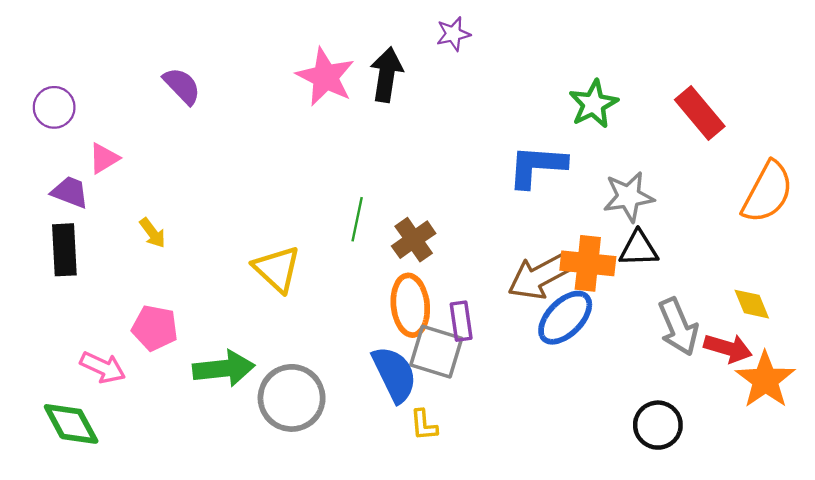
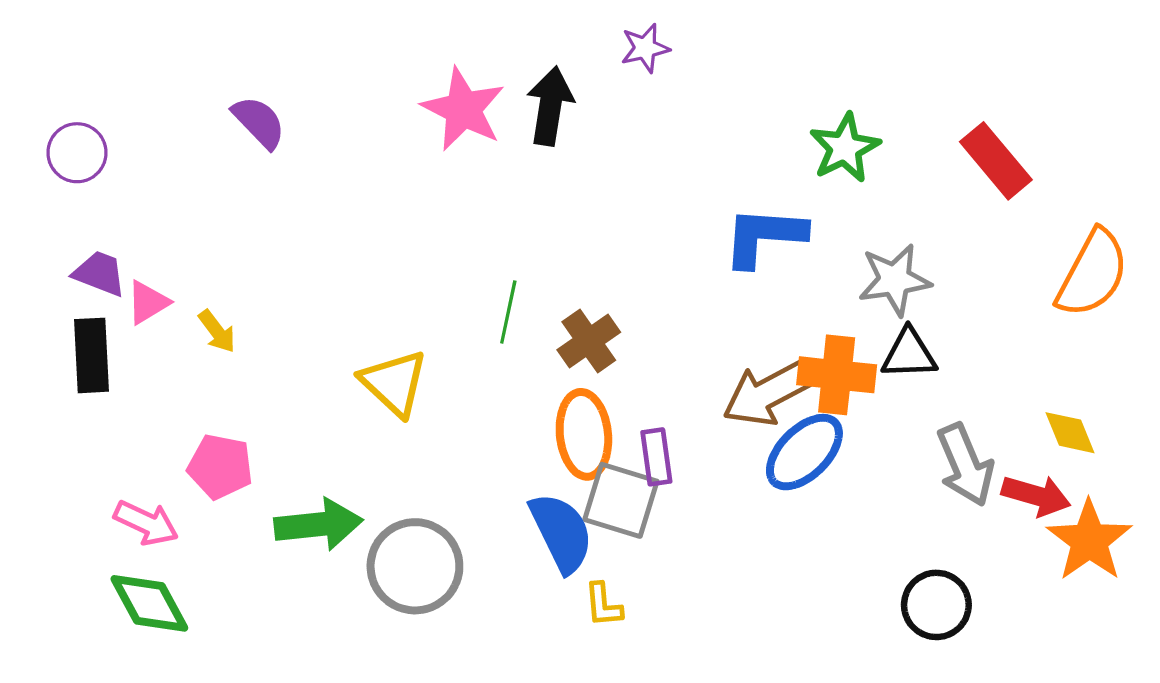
pink triangle: (104, 158) -> (148, 302), moved
green diamond: (71, 424) -> (149, 603), moved

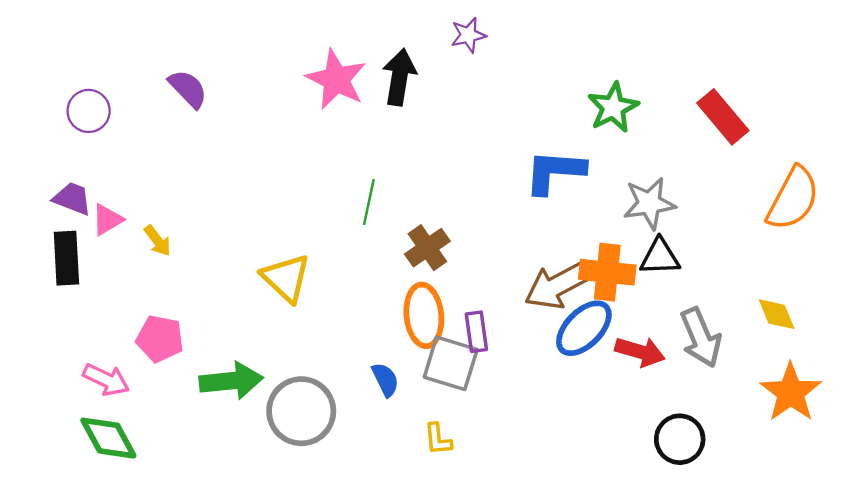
purple circle: (77, 153) -> (89, 111), moved
green line: (508, 312) -> (369, 202), moved
red arrow: (1036, 495) -> (640, 352), moved
blue semicircle: (561, 533) -> (385, 380), moved, size x0.6

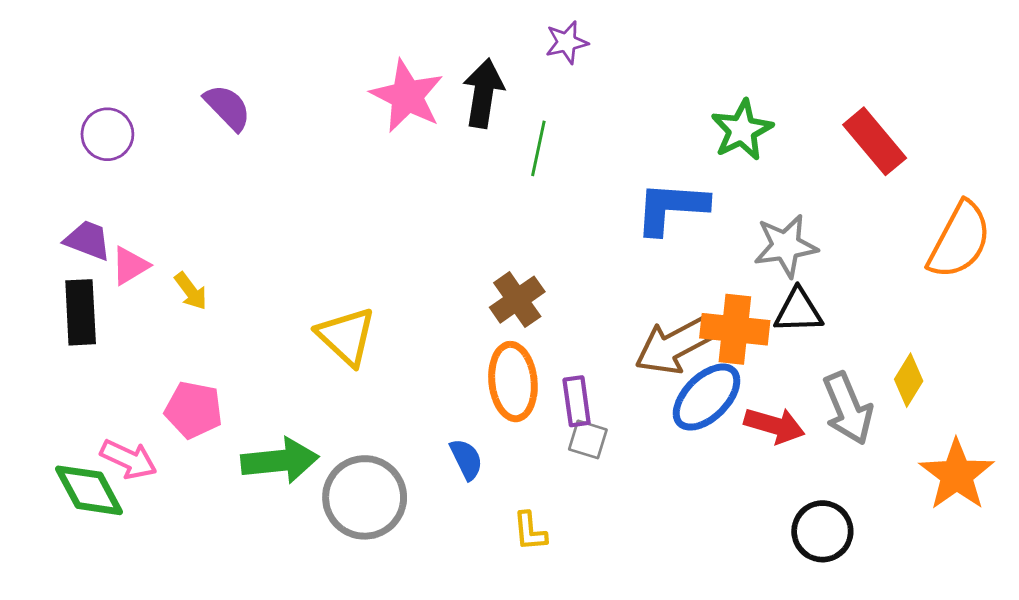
green line: (369, 202) -> (538, 148), moved
yellow diamond: (777, 314) -> (909, 380), moved, turned 54
gray square: (451, 363) -> (588, 439), moved, size x0.6
green diamond: (108, 438) -> (89, 490), moved

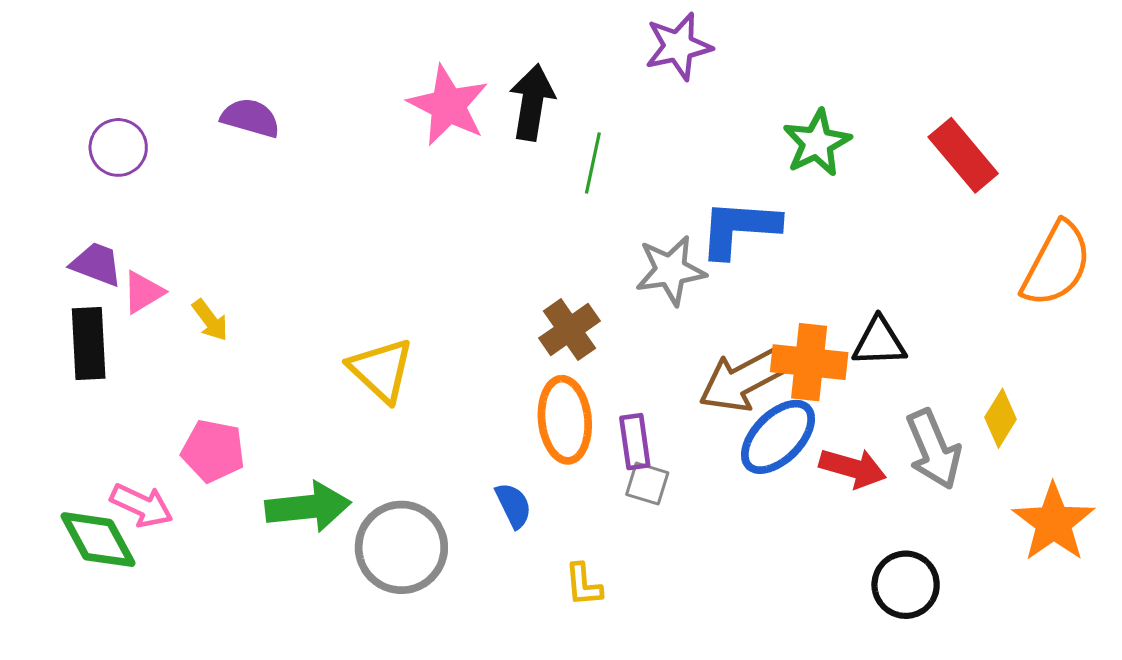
purple star: (567, 42) -> (678, 46), moved, size x1.4
purple semicircle: (228, 107) -> (250, 118), turned -30
gray star: (786, 246) -> (671, 270), moved

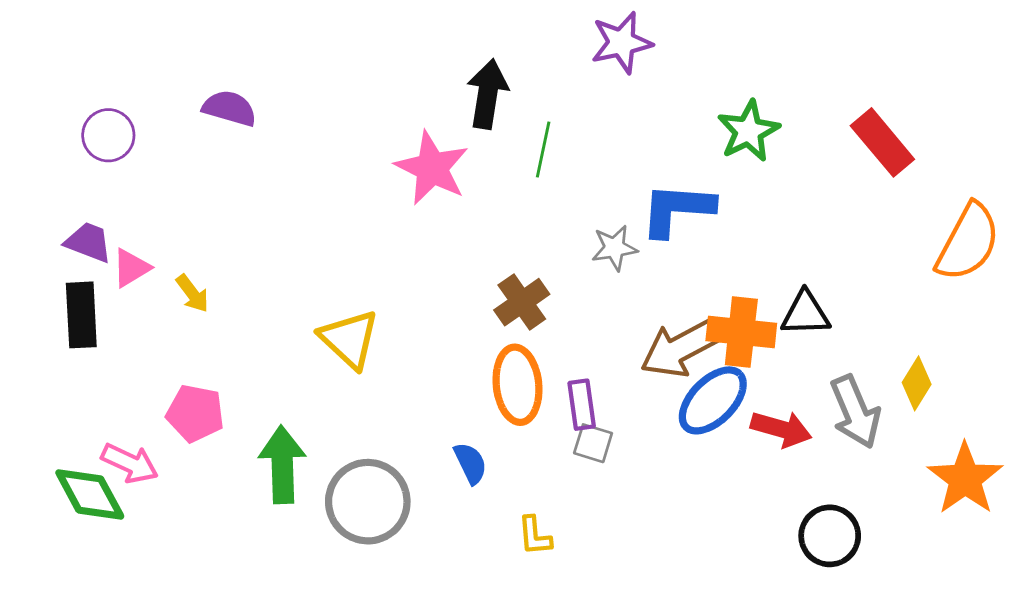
pink star: (448, 105) -> (432, 168), moved
gray star: (671, 270) -> (614, 248), size x0.7
green arrow: (308, 507) -> (282, 465), turned -86

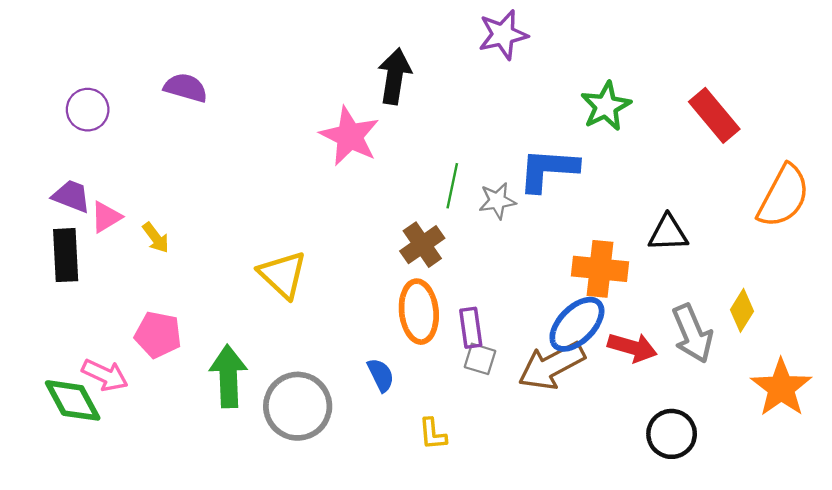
green line: (543, 150) -> (452, 186), moved
black triangle: (805, 313) -> (668, 233), moved
brown arrow: (681, 348) -> (552, 366), moved

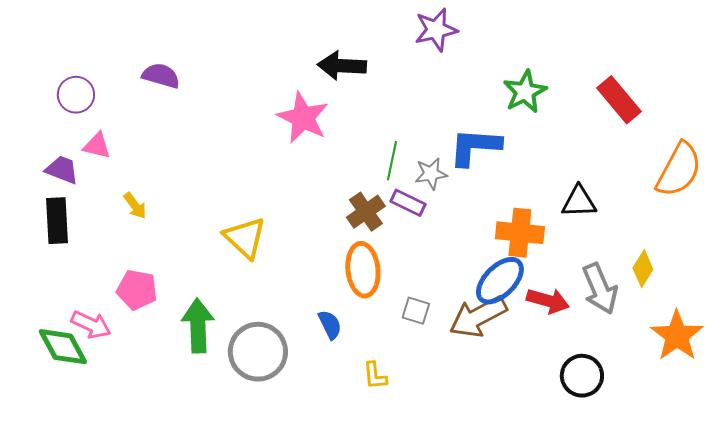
black arrow: (395, 76) -> (342, 66), turned -96
pink triangle: (106, 217) -> (97, 146), moved, turned 44
purple rectangle: (471, 328) -> (408, 203), moved, turned -56

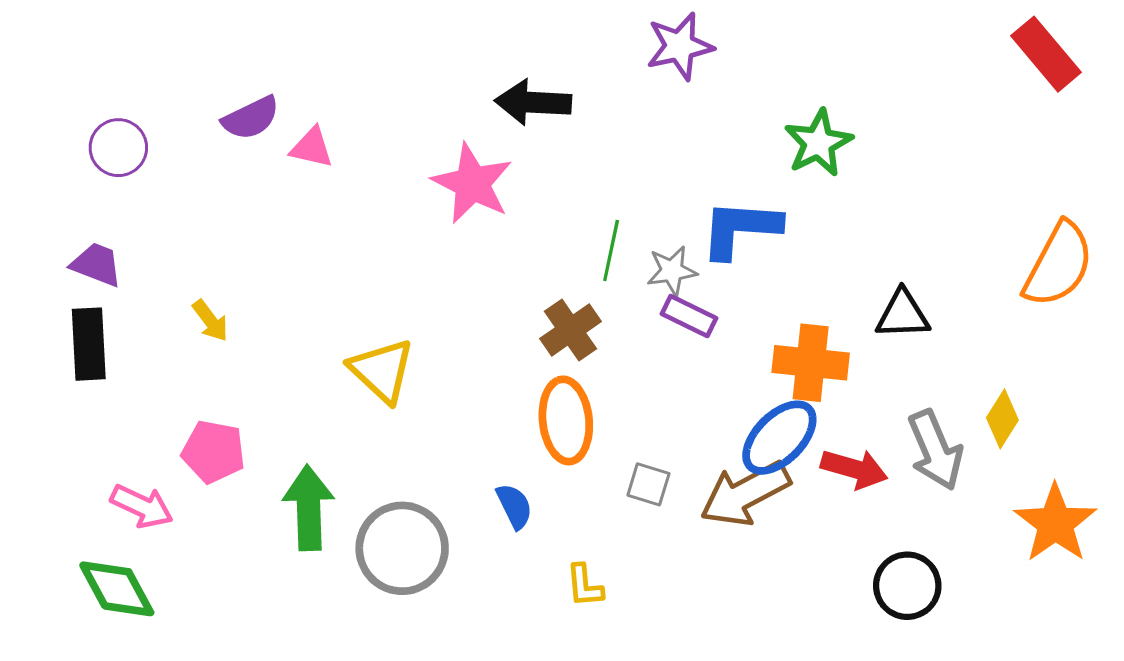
purple semicircle: (161, 76) -> (251, 118), turned 138
red rectangle: (619, 100) -> (1046, 54), moved
pink triangle: (97, 146) -> (312, 148), moved
purple rectangle: (408, 203) -> (689, 316), moved
green diamond: (63, 347) -> (117, 589), moved

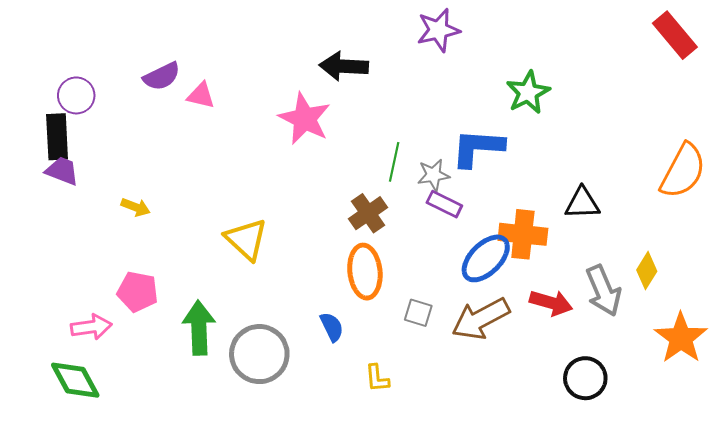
yellow arrow: (210, 321) -> (136, 207), turned -32
black rectangle: (89, 344) -> (57, 137), moved
blue ellipse: (779, 438) -> (486, 258), moved
pink arrow: (142, 506) -> (91, 327), turned -33

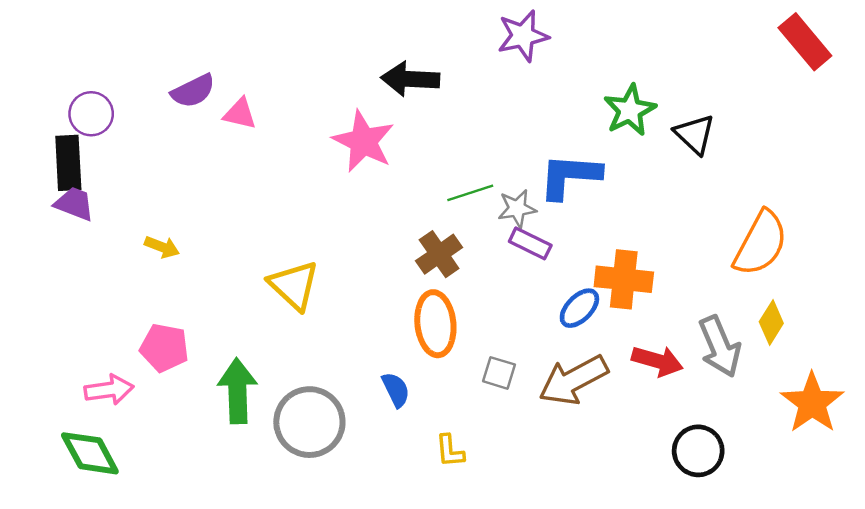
green line: (394, 162) -> (470, 193), turned 60
orange semicircle: (683, 171) -> (761, 243), moved
black triangle: (582, 203) -> (695, 134), moved, turned 45
blue ellipse: (486, 258) -> (579, 308), size x0.7

